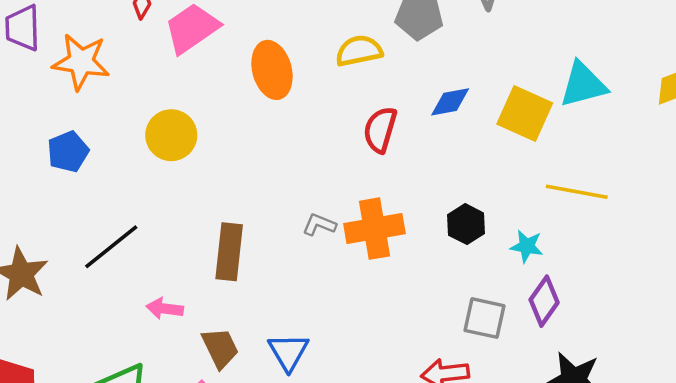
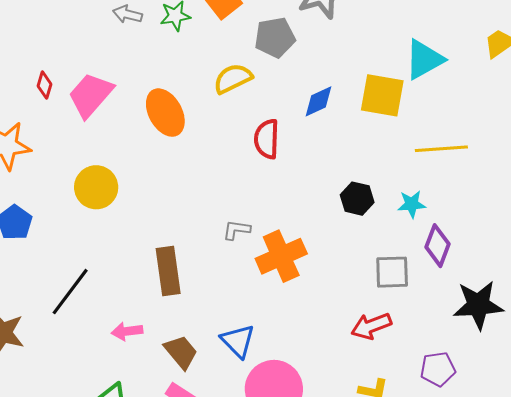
orange cross: (374, 229) -> (281, 256), moved

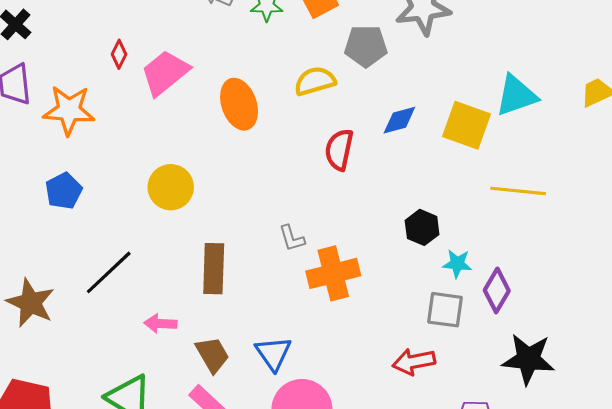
yellow circle: (96, 187) -> (171, 187), moved
cyan star: (412, 204) -> (457, 264), moved
gray L-shape: (237, 230) -> (292, 238), turned -124

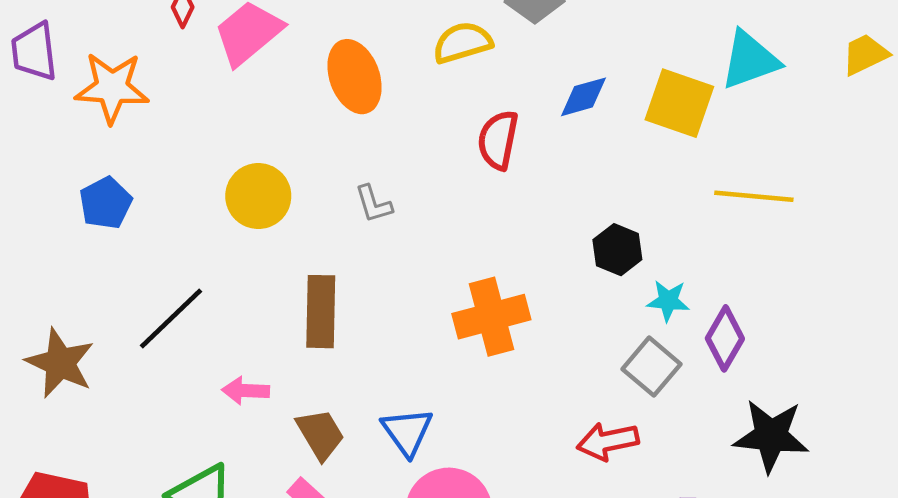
gray L-shape: (292, 238) -> (374, 204), moved
gray square: (445, 310) -> (651, 367), turned 33

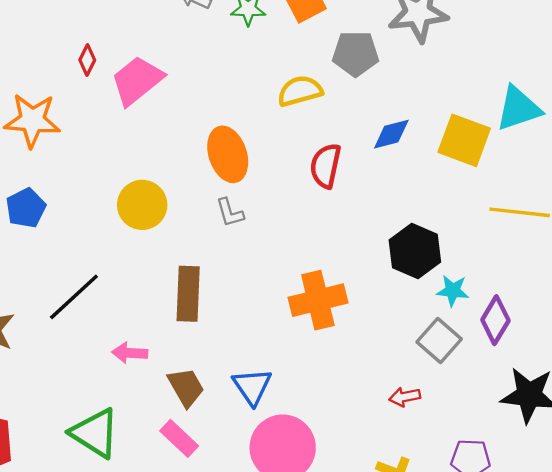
orange ellipse: (355, 77) -> (228, 154), moved
black hexagon: (617, 250) -> (415, 251), size x1.4
red arrow: (608, 441) -> (405, 397), size x0.7

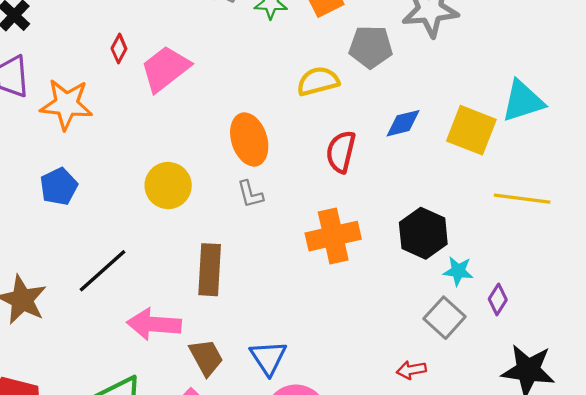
orange cross: (318, 300) -> (333, 236), moved
purple diamond: (495, 320) -> (498, 299), size x0.7
pink arrow: (130, 353) -> (154, 324), size x1.6

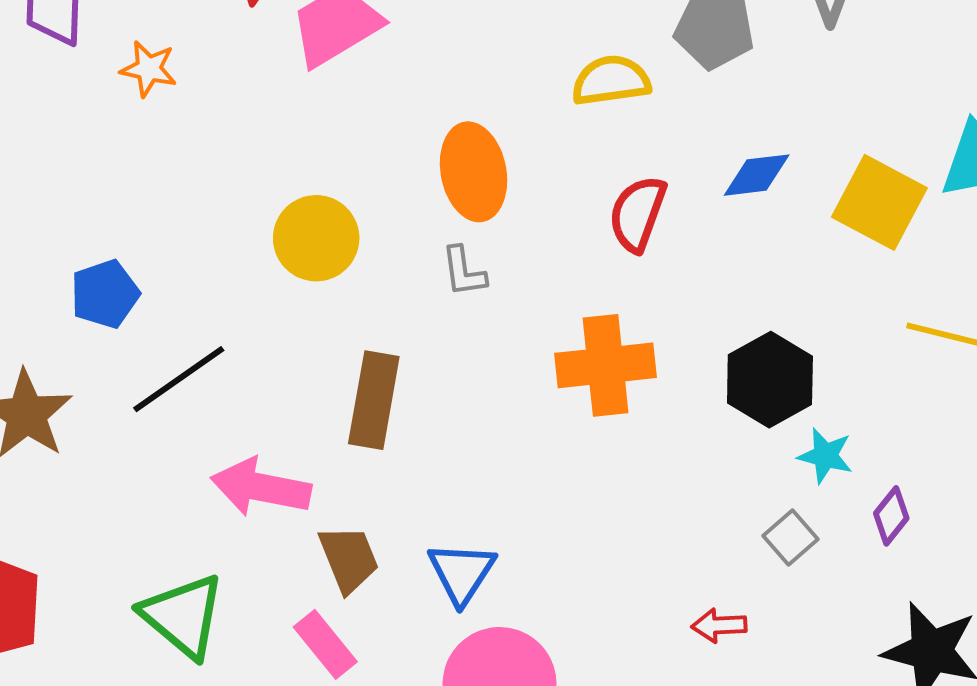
orange star: (66, 104) -> (149, 69), size x0.6
blue pentagon: (59, 186) -> (105, 294), moved
gray square: (445, 318) -> (791, 538), size x0.7

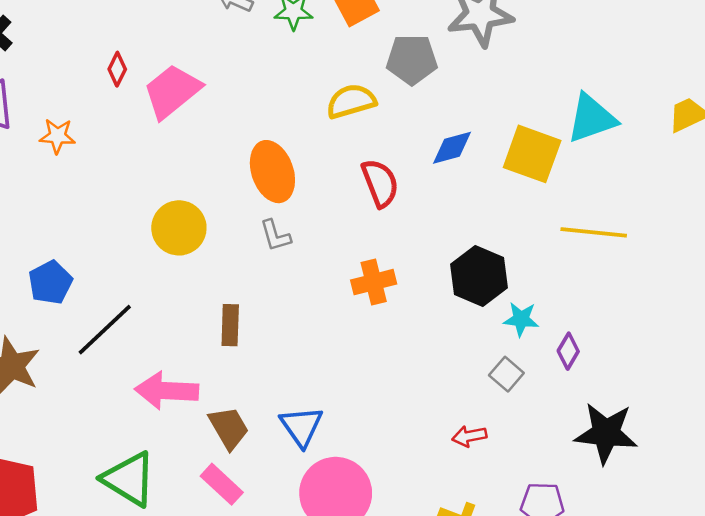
red semicircle: (638, 214) -> (380, 183), turned 147
orange cross: (606, 365) -> (374, 282), size x0.7
brown rectangle: (374, 400) -> (230, 325), size x0.7

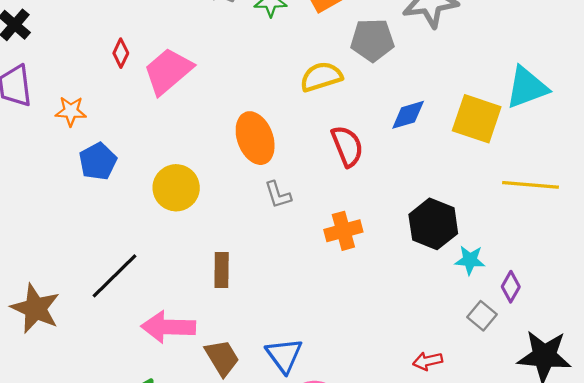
gray L-shape: (275, 236) -> (278, 195), moved
blue pentagon: (50, 283) -> (98, 161), moved
gray square: (506, 374) -> (482, 316), moved

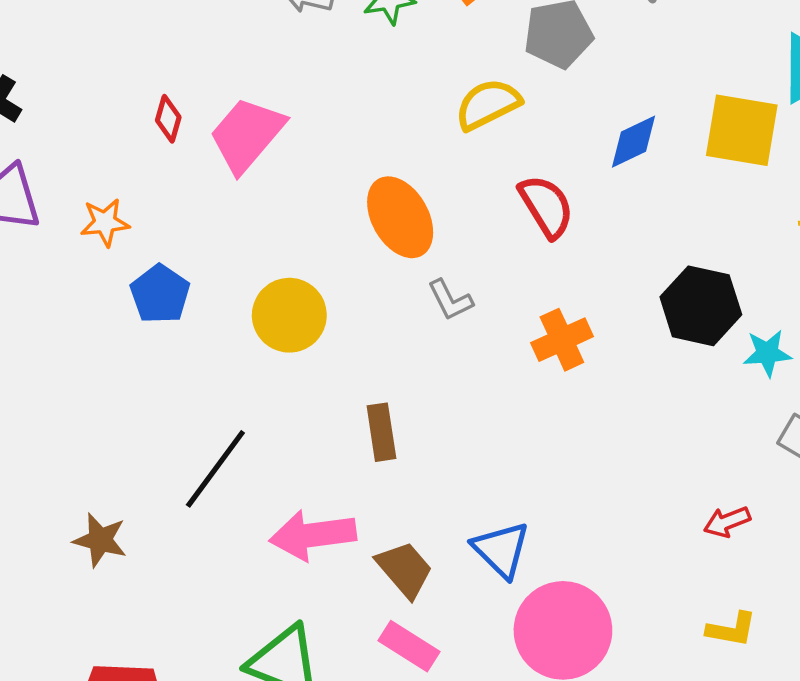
brown star: (35, 308) -> (100, 540), size x0.7

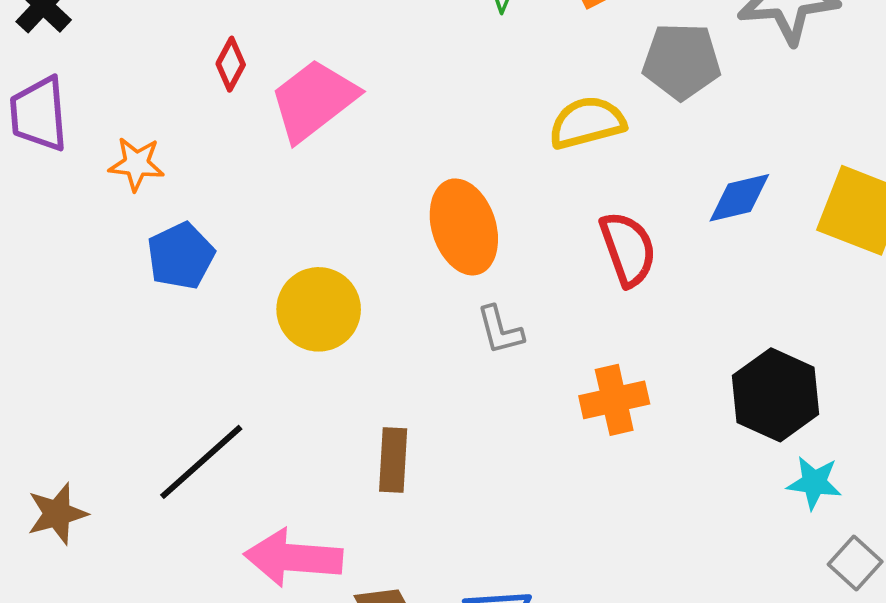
cyan star: (767, 353) -> (814, 483), moved
brown star: (100, 540) -> (57, 514), turned 30

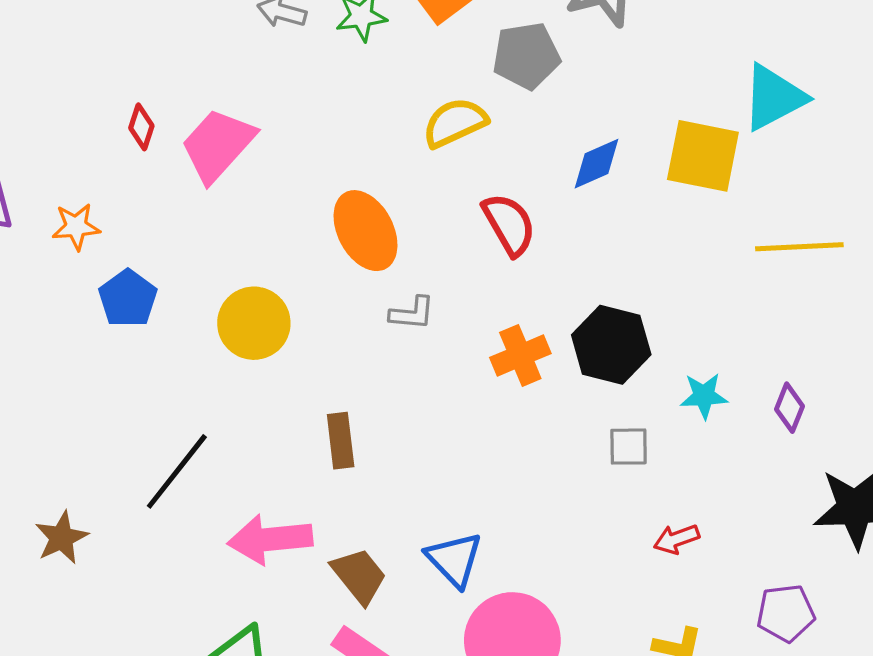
gray L-shape: (500, 330) -> (412, 313), turned -60
black hexagon: (776, 395) -> (611, 345), moved
gray square: (855, 563) -> (629, 447), moved, turned -33

